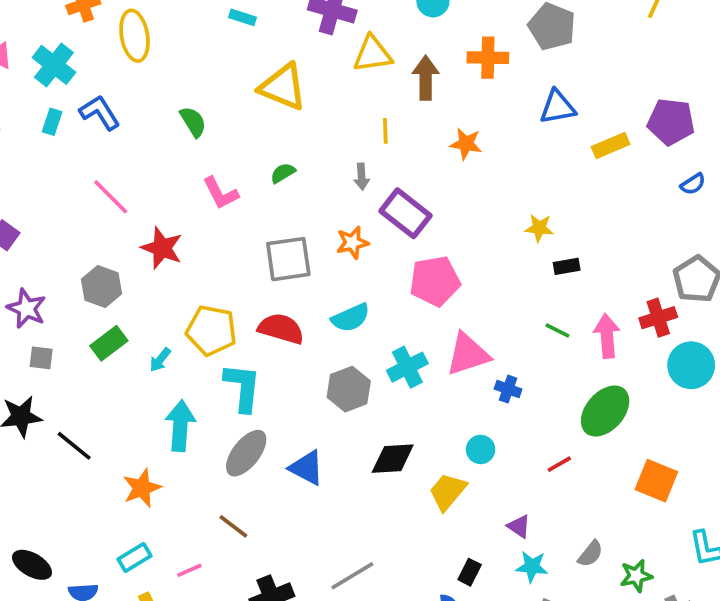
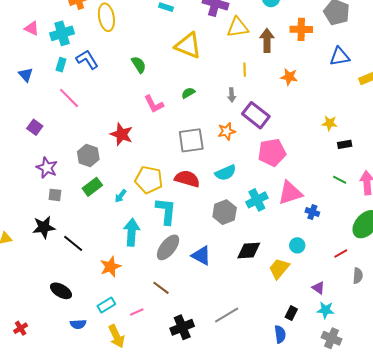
cyan cross: (54, 65) -> (62, 33), turned 35
pink line: (111, 197) -> (69, 98), moved
gray semicircle: (590, 554) -> (358, 276), moved, turned -35
black ellipse: (32, 565) -> (61, 291), moved

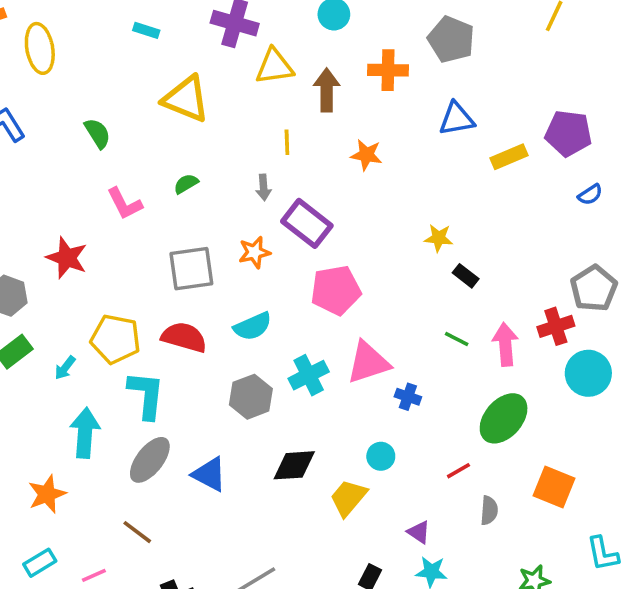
black rectangle: (345, 144) -> (466, 276), turned 48

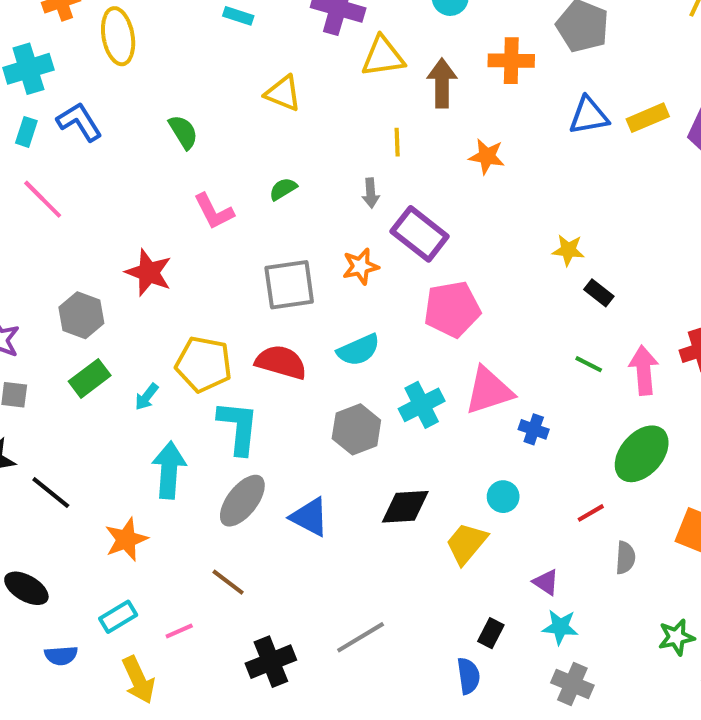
yellow triangle: (186, 99) -> (283, 93), size x0.7
yellow rectangle: (509, 157) -> (648, 118), moved

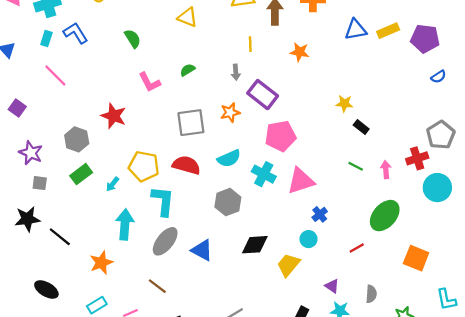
pink arrow: (644, 370) -> (386, 170), size x0.7
cyan cross: (422, 405) -> (264, 174), moved, turned -35
blue cross: (534, 429) -> (320, 214), moved, turned 32
gray semicircle: (625, 558) -> (371, 294), moved

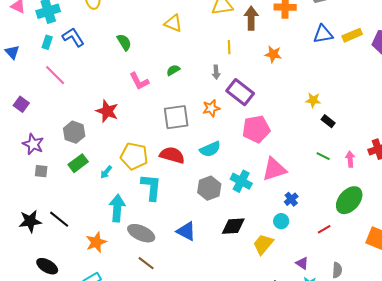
cyan cross: (264, 174) -> (241, 181), moved
black star: (27, 219) -> (30, 221), moved
gray ellipse: (165, 241) -> (141, 233), moved, turned 76

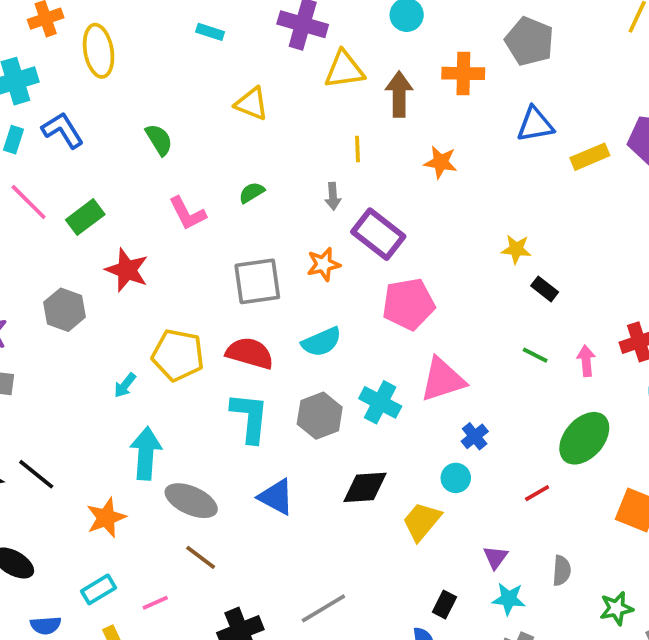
yellow rectangle: (352, 35) -> (590, 157), moved
green rectangle: (78, 163) -> (85, 217), moved
cyan L-shape: (151, 187) -> (250, 417), moved
purple triangle: (302, 263) -> (495, 557), turned 32

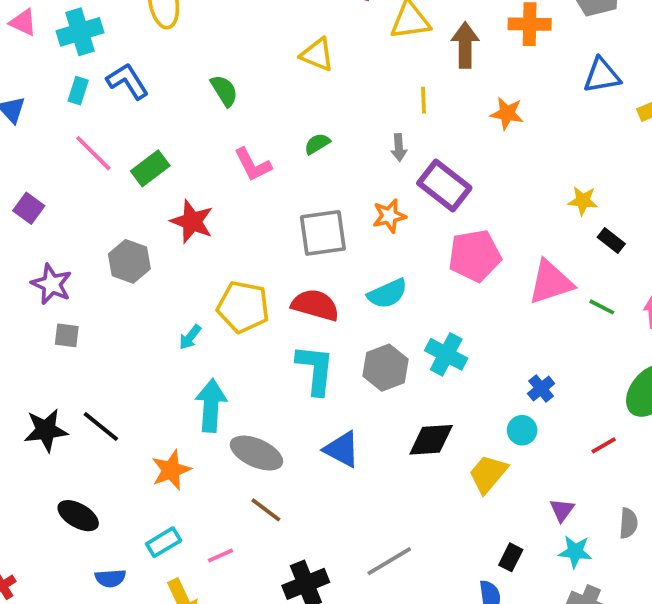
pink triangle: (443, 380) -> (551, 282), moved

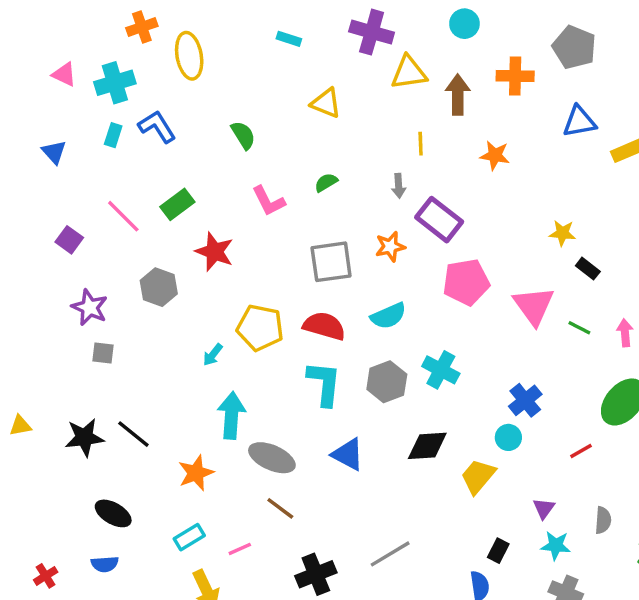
pink line: (93, 153) -> (123, 216), moved
pink triangle: (551, 282) -> (534, 306), turned -48
blue cross: (541, 388) -> (525, 400), size x1.4
blue semicircle: (110, 578) -> (105, 564), moved

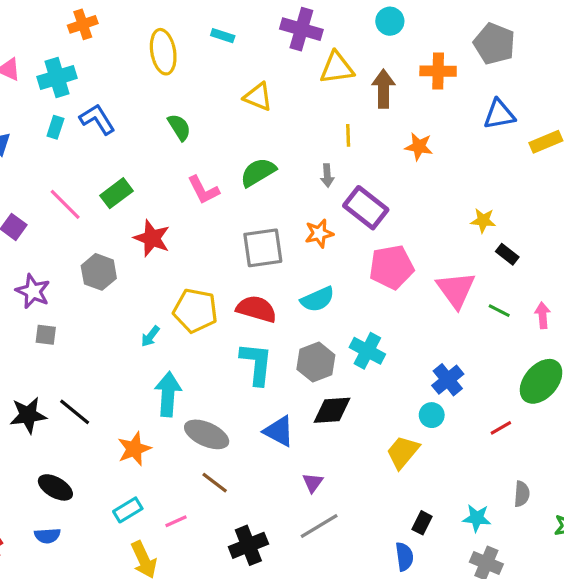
yellow ellipse: (189, 56) -> (163, 52), moved
green semicircle: (326, 182) -> (258, 172), size x1.6
black diamond: (427, 446) -> (332, 410), moved
purple triangle: (544, 508) -> (313, 483), moved

